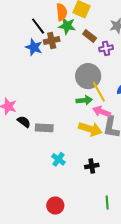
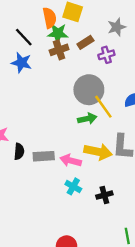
brown rectangle: (90, 36) -> (85, 42), turned -64
brown cross: (52, 41) -> (59, 50), moved
pink arrow: (102, 112) -> (71, 161), moved
black semicircle: (24, 122) -> (19, 151), turned 64
cyan cross: (58, 159) -> (73, 186), moved

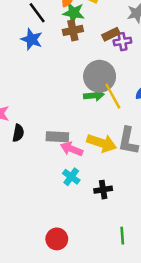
brown rectangle: (85, 42) -> (111, 34), moved
green arrow: (87, 119) -> (94, 95), moved
gray rectangle: (44, 156) -> (57, 137), moved

